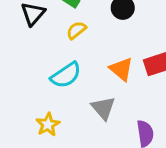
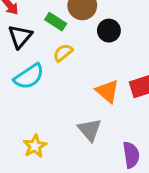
cyan semicircle: (66, 75) -> (29, 76), moved

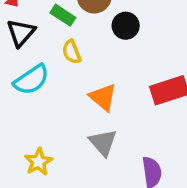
yellow semicircle: (63, 53) -> (72, 52), turned -72
orange triangle: (107, 91) -> (103, 97), moved

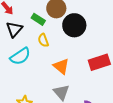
black circle: (126, 26) -> (74, 25), size x1.5

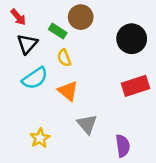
black circle: (74, 25) -> (132, 39), moved
orange triangle: (61, 66) -> (68, 91), moved

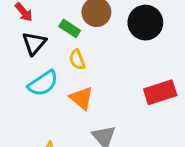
black circle: (132, 39) -> (145, 23), moved

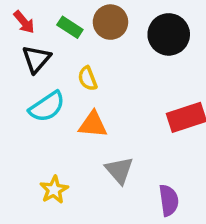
green rectangle: (70, 28) -> (70, 27), moved
orange triangle: (82, 98) -> (93, 124), turned -35

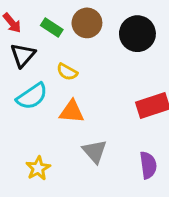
yellow semicircle: (88, 79) -> (67, 72), turned -40
purple semicircle: (169, 200) -> (148, 165), moved

